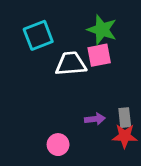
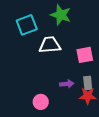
green star: (102, 30) -> (61, 15), moved
pink square: (99, 55) -> (85, 55), moved

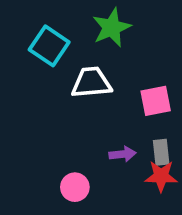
green star: (61, 15) -> (112, 28), turned 30
cyan square: (27, 25) -> (49, 46), turned -35

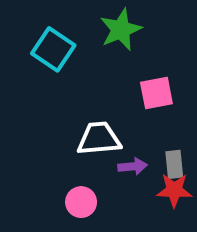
white trapezoid: (91, 83) -> (99, 139), moved
pink square: (156, 101) -> (156, 93), moved

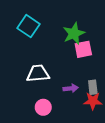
green star: (121, 30) -> (74, 33), moved
white trapezoid: (99, 139) -> (38, 74), moved

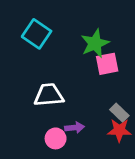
gray rectangle: (93, 87) -> (119, 113), turned -40
purple arrow: (71, 88) -> (75, 128), moved

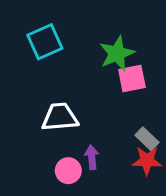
cyan square: (37, 34) -> (45, 42), turned 32
purple arrow: (75, 128) -> (92, 157), turned -90

